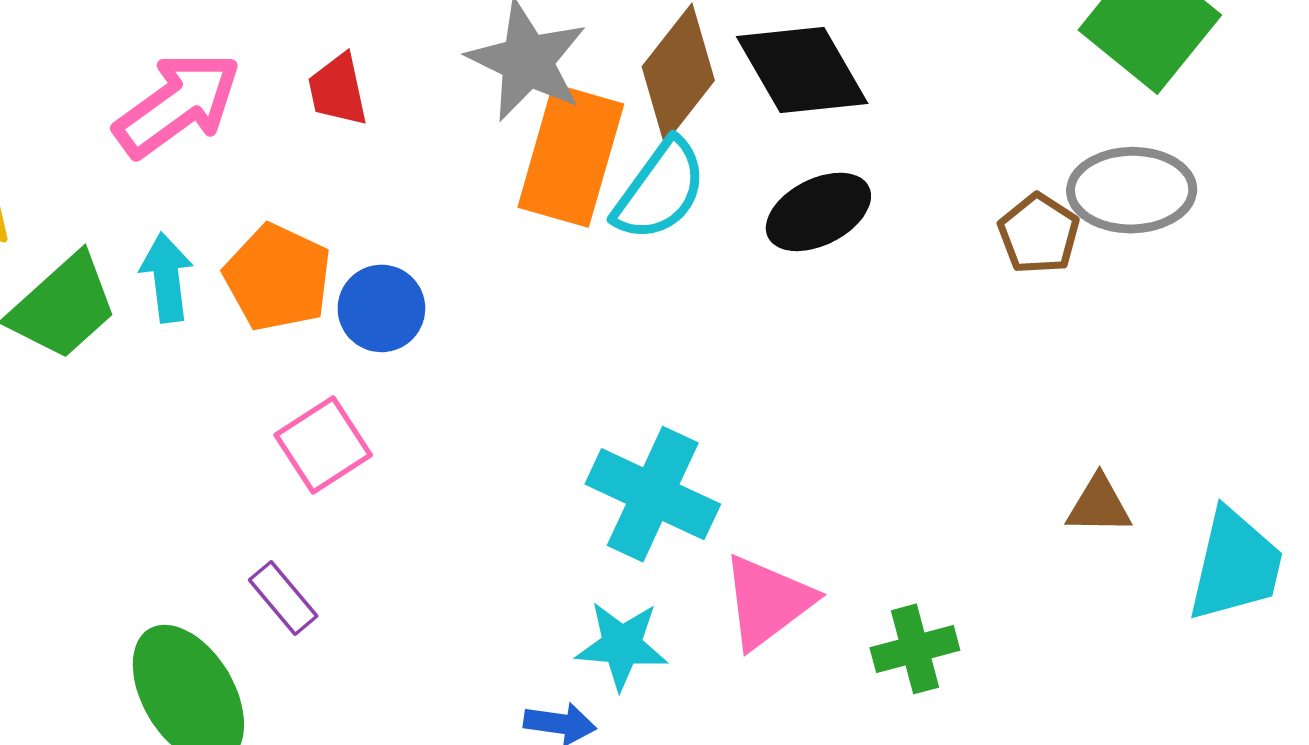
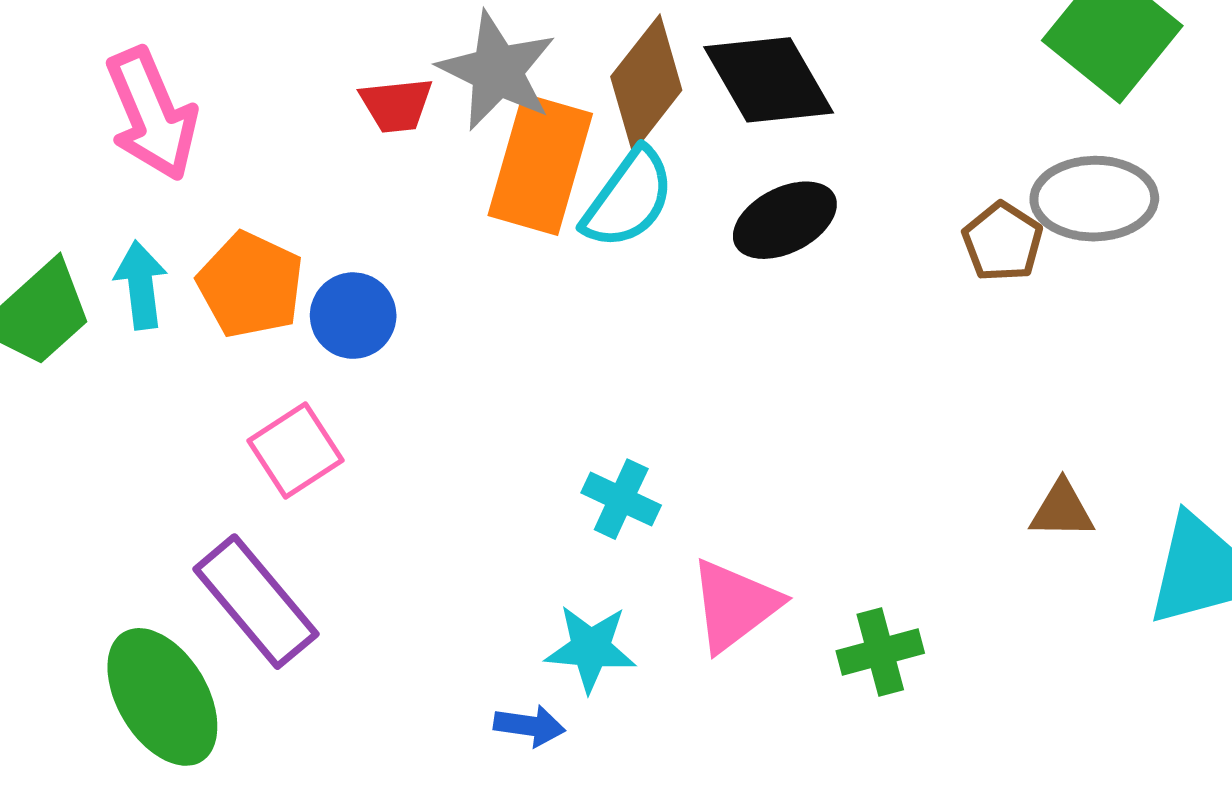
red trapezoid: (338, 90) -> (396, 105), moved, turned -84
pink arrow: (178, 105) -> (152, 114), turned 103
cyan cross: (653, 494) -> (621, 499), size x0.6
purple rectangle: (283, 598) -> (256, 602), size x1.8

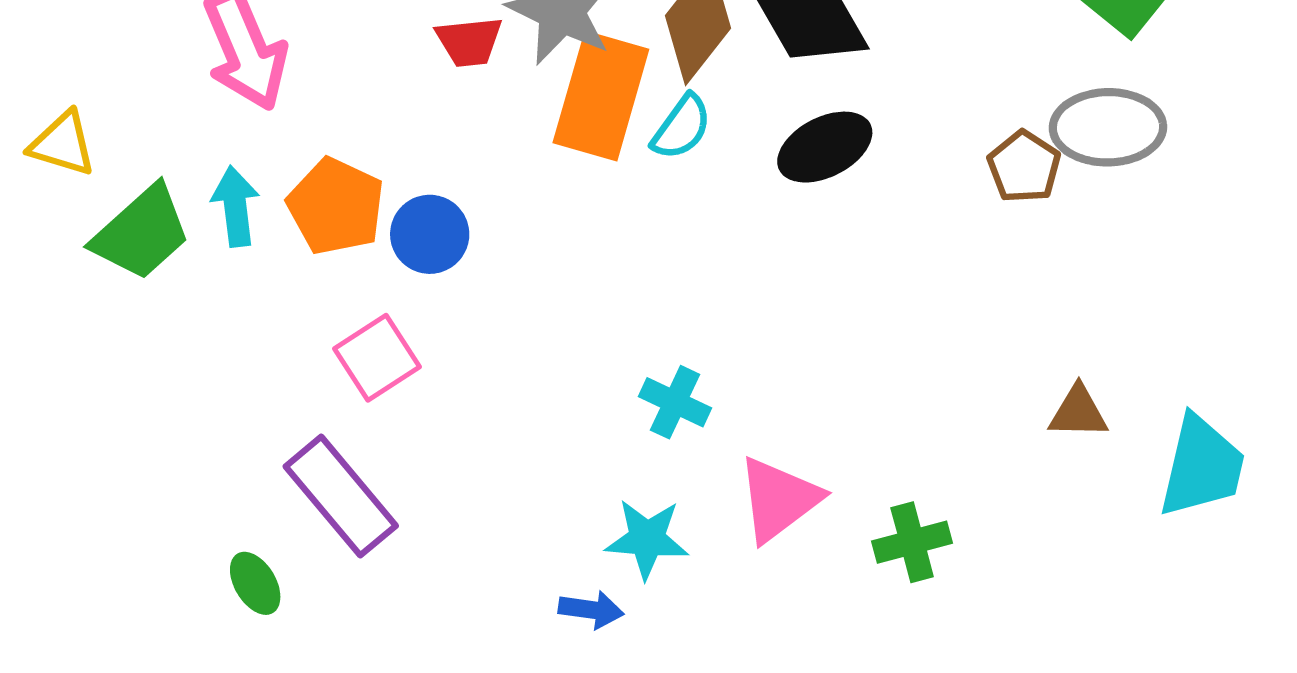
cyan semicircle: (628, 199) -> (682, 127), size x0.7
green ellipse: (162, 697) -> (255, 583), size x0.5

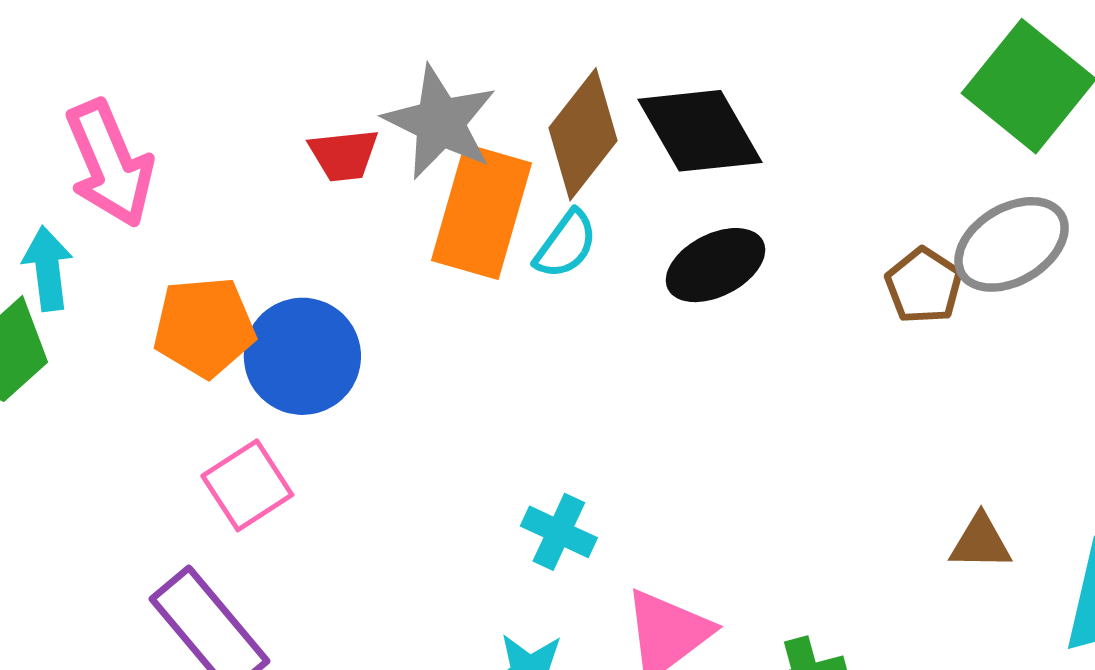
gray ellipse: (1108, 127) -> (1012, 244), turned -30
cyan arrow: (235, 206) -> (48, 269), moved
orange pentagon: (336, 206) -> (204, 327), turned -30
blue circle: (430, 234) -> (302, 356), size x1.4

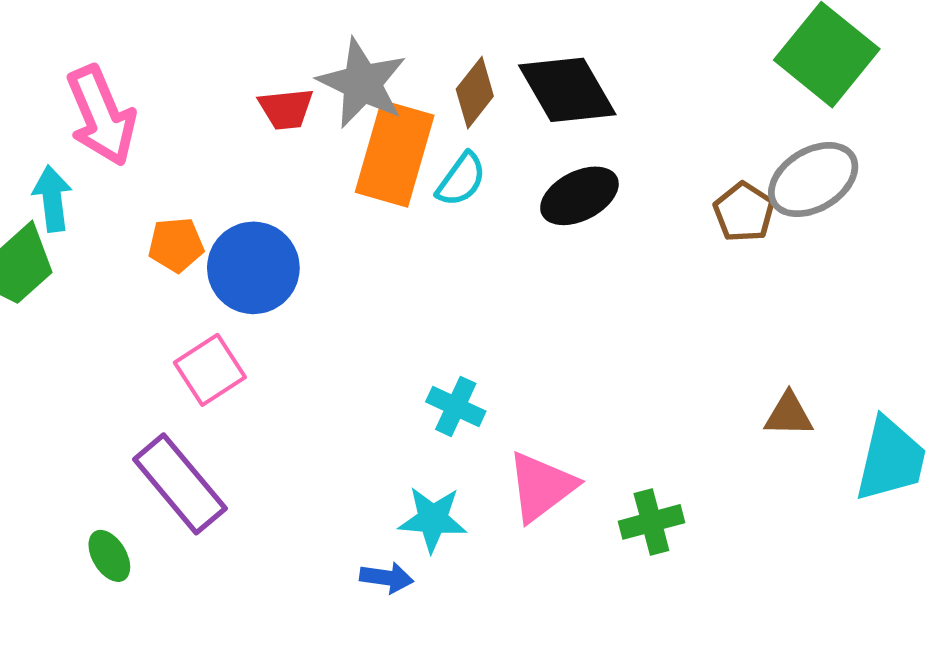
brown diamond: (583, 134) -> (475, 93), size x0.7
orange pentagon: (204, 327) -> (176, 245), size x0.7

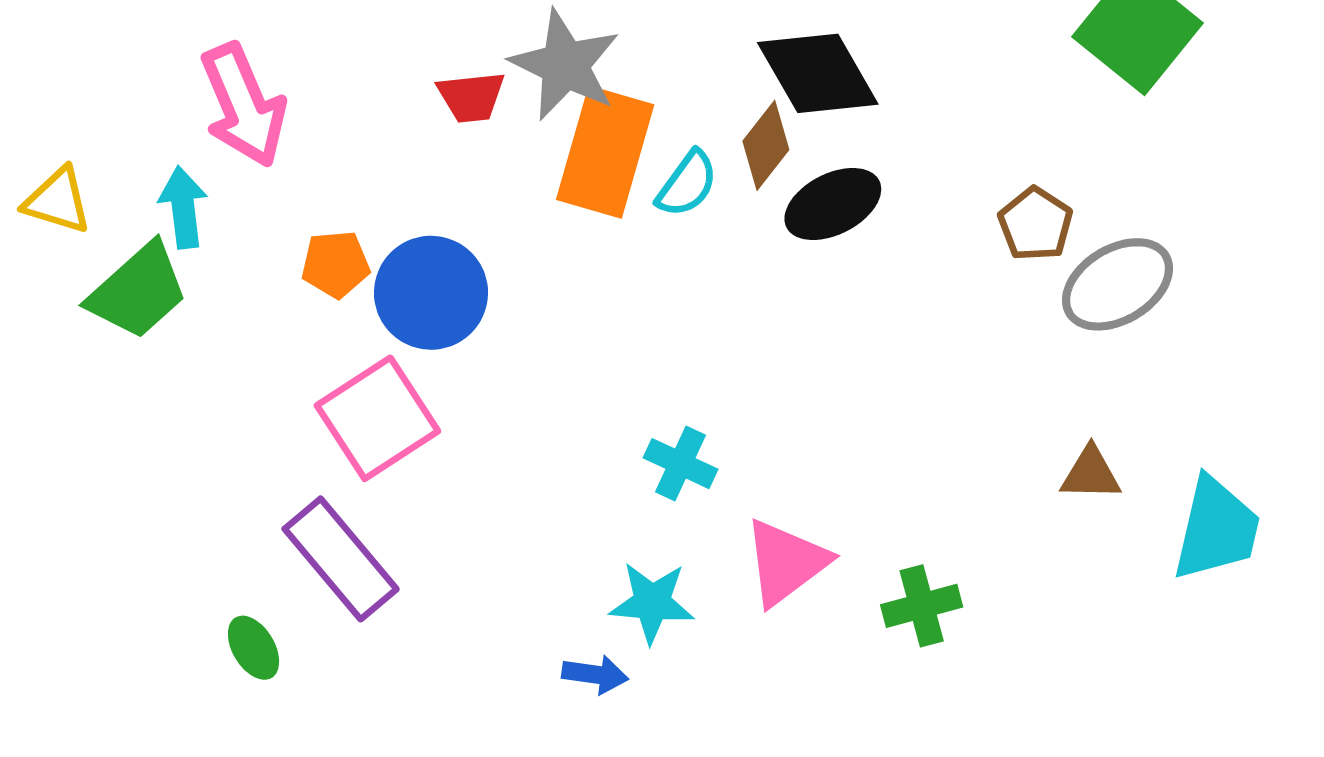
brown diamond: (475, 93) -> (766, 145), moved
gray ellipse: (813, 180) -> (1118, 284), moved
pink square: (210, 370) -> (377, 418), size x1.4

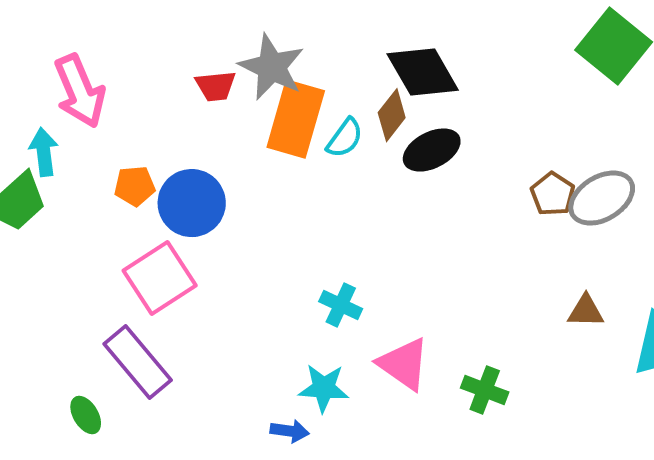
brown pentagon: (1035, 224) -> (553, 194), moved
pink triangle: (786, 562) -> (404, 364), turned -48
green cross: (922, 606) -> (485, 390), turned 36

